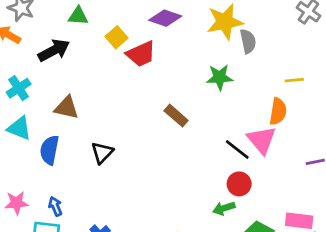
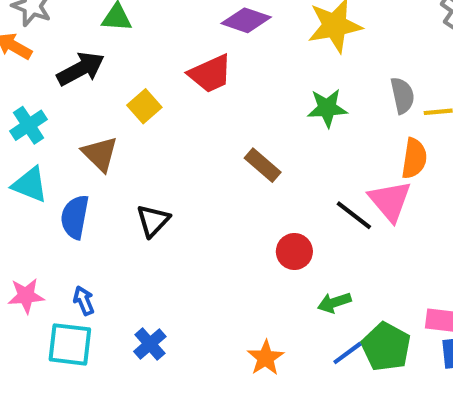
yellow square: (117, 37) -> (144, 106), moved
gray semicircle: (248, 41) -> (402, 95), moved
brown triangle: (67, 108) -> (100, 154), turned 32
red circle: (239, 184) -> (294, 251), moved

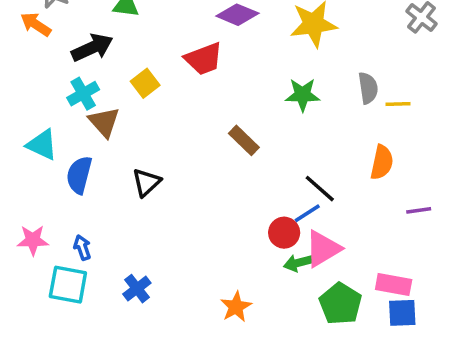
cyan cross: (29, 125) -> (83, 94), moved
orange semicircle: (414, 158) -> (382, 162), moved
pink triangle: (390, 201) -> (323, 249), moved, turned 36
red circle: (294, 251) -> (284, 233), moved
blue line: (347, 353) -> (307, 213), moved

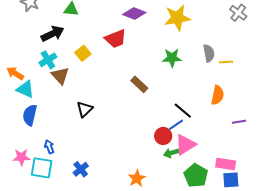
orange arrow: (36, 24) -> (15, 73), moved
blue semicircle: (79, 175) -> (30, 115), moved
pink star: (33, 240) -> (21, 157), moved

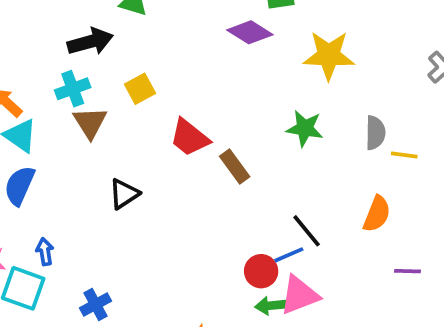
red trapezoid: (116, 39) -> (190, 138), moved, turned 50

